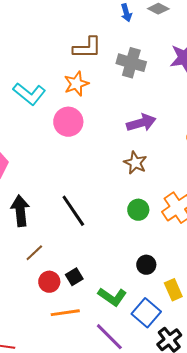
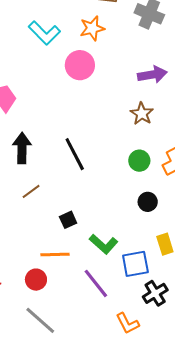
black circle: (146, 265) -> (148, 202), moved
red circle: (49, 282) -> (36, 280), moved
blue square: (146, 313) -> (135, 264), turned 32

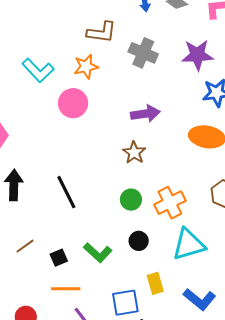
brown line: (31, 191) -> (25, 246), moved
green L-shape: (103, 244) -> (98, 253), moved
orange line: (55, 255) -> (66, 289), moved

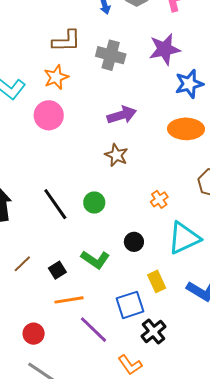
green circle: (131, 200) -> (94, 203), moved
orange cross: (170, 203) -> (159, 199), size x0.6

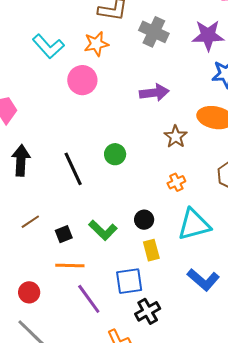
brown star: (116, 155) -> (176, 137), moved
green circle: (94, 203) -> (115, 154), moved
yellow rectangle: (157, 281) -> (151, 250), moved

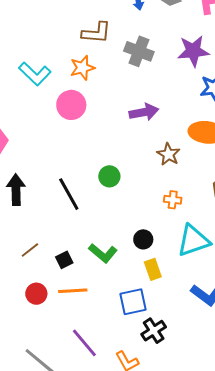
orange cross: (176, 182) -> (173, 200), turned 36
red circle: (29, 292) -> (36, 294), moved
purple line: (89, 299) -> (84, 343), moved

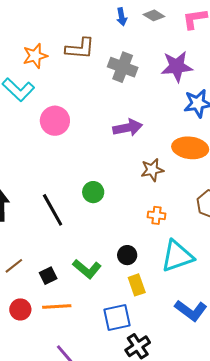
orange star: (82, 68) -> (35, 56), moved
brown star: (168, 154) -> (152, 170), turned 30

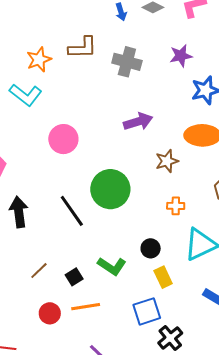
purple star: (177, 66) -> (181, 56), size x0.7
pink circle: (55, 121) -> (63, 139), moved
green circle: (93, 192) -> (110, 189), size x1.8

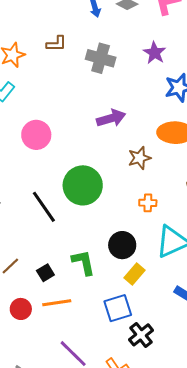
brown L-shape: (83, 48) -> (56, 44), size x0.7
purple star: (181, 56) -> (155, 53), turned -30
black circle: (151, 248) -> (122, 245), size x1.4
green L-shape: (112, 266) -> (83, 262), turned -136
yellow rectangle: (163, 277) -> (134, 274), turned 65

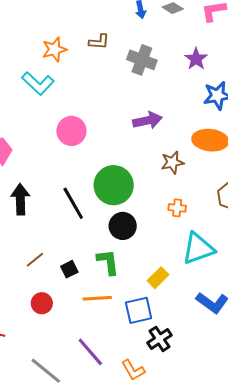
black circle: (122, 245) -> (123, 226), moved
orange line: (57, 303) -> (97, 298), moved

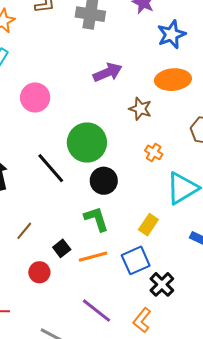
brown star: (172, 162) -> (140, 109), turned -30
orange cross: (177, 208) -> (154, 152), turned 36
black square: (69, 269) -> (62, 248), moved
orange L-shape: (133, 370) -> (142, 320), turned 80

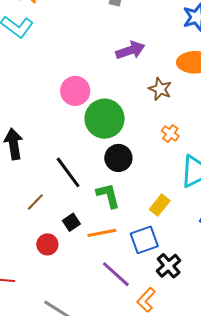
pink circle: (35, 97) -> (75, 91), moved
black line: (51, 168) -> (68, 172), moved
purple line: (97, 311) -> (116, 274), moved

